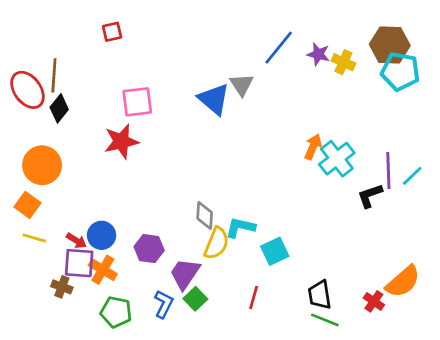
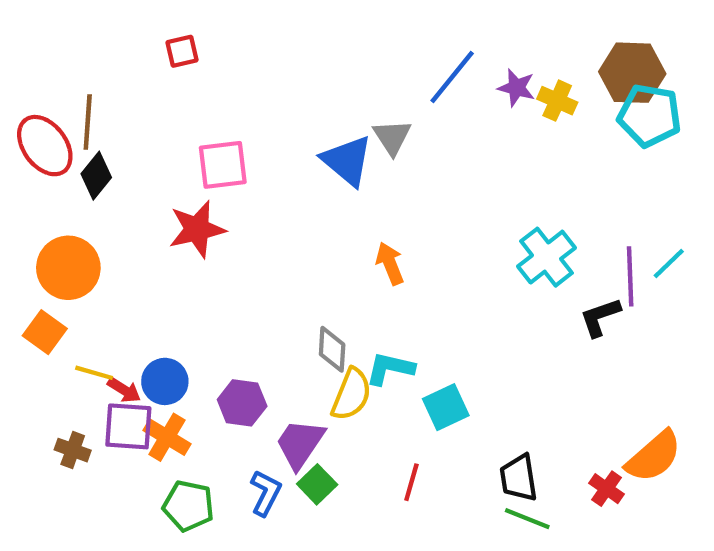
orange arrow: (313, 147) -> (390, 264), moved, turned -45
cyan line: (412, 176) -> (669, 264), moved
yellow line: (34, 238) -> (94, 373), moved
brown cross: (62, 287) -> (73, 450), moved

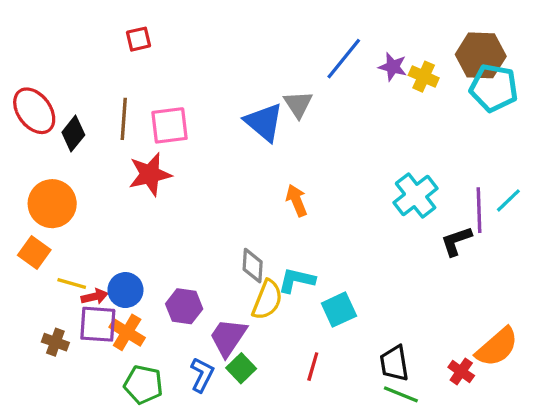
brown line: (88, 122) -> (124, 119), moved
red arrow: (124, 390) -> (95, 297), turned -45

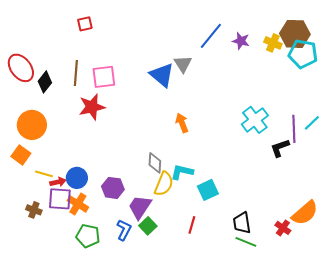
yellow cross: (424, 77) -> (273, 43), moved

